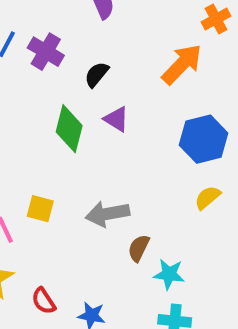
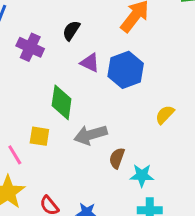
purple cross: (46, 52) -> (30, 47), moved
green diamond: (69, 129) -> (62, 102), moved
blue hexagon: (204, 139) -> (126, 70), moved

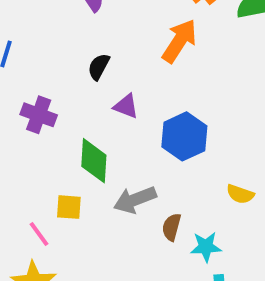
purple cross: (30, 47) -> (39, 115), moved
blue hexagon: (126, 70) -> (184, 136), moved
yellow semicircle: (165, 115) -> (240, 194), moved, turned -110

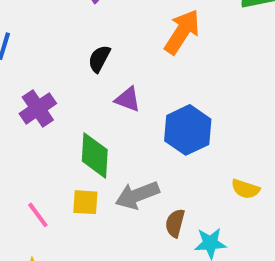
purple cross: (39, 115) -> (38, 108), turned 36
yellow square: (69, 207) -> (85, 202), moved
pink line: (39, 234) -> (38, 215), moved

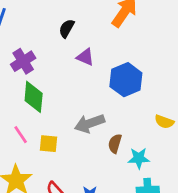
green diamond: (95, 155) -> (34, 97), moved
yellow square: (85, 202) -> (48, 144), moved

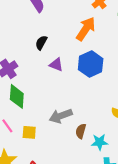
blue hexagon: (126, 80) -> (91, 64), moved

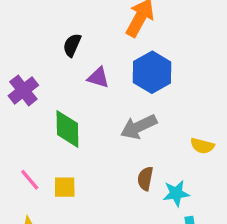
green diamond: (17, 96) -> (67, 129), moved
gray arrow: (61, 116) -> (139, 127), moved

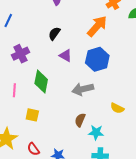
pink line: (30, 180) -> (14, 90), moved, turned 32

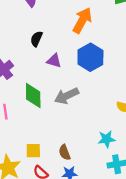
gray arrow: (83, 89) -> (67, 96), moved
yellow square: (32, 115) -> (33, 151), moved
brown semicircle: (80, 120) -> (65, 152), moved, turned -32

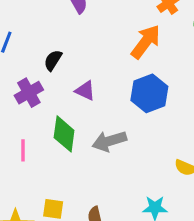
black semicircle: (36, 39) -> (53, 60), moved
purple triangle: (54, 61) -> (85, 91), moved

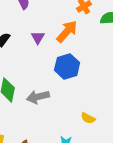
purple triangle: (85, 91) -> (38, 37), moved, turned 32

